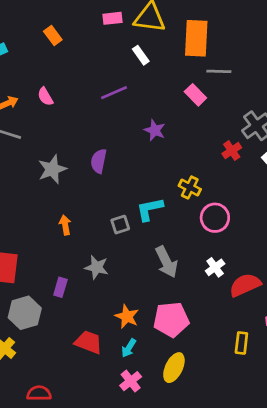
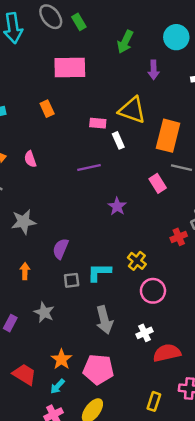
pink rectangle: (112, 18) -> (98, 123), moved
purple semicircle: (99, 161) -> (61, 249), moved

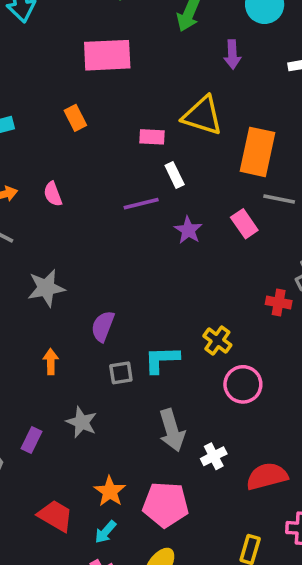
white rectangle: (118, 140) -> (175, 175), moved
purple star: (117, 206) -> (188, 230), moved
red cross: (179, 237) -> (279, 302), turned 35
white cross: (144, 333) -> (214, 456), moved

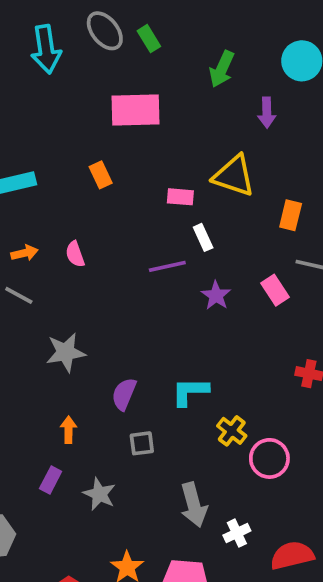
orange rectangle: (257, 152) -> (291, 215), size x0.6
yellow cross: (217, 340) -> (232, 431), moved
cyan L-shape: (162, 359) -> (190, 392), moved
purple rectangle: (31, 440) -> (51, 480), moved

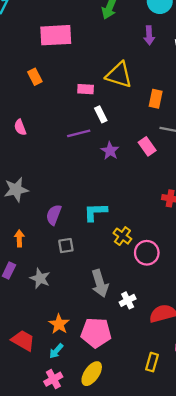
purple arrow: (267, 113) -> (149, 35), moved

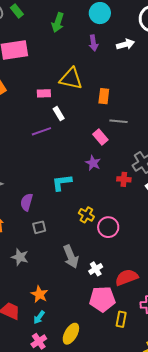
purple star: (110, 151) -> (93, 163), moved
cyan L-shape: (95, 212) -> (62, 183), moved
pink pentagon: (96, 333) -> (102, 299), moved

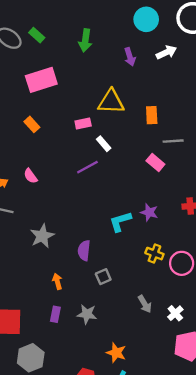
cyan circle: (100, 13) -> (146, 19), moved
purple star: (93, 163) -> (149, 212), moved
gray arrow: (71, 257) -> (145, 304), size x0.7

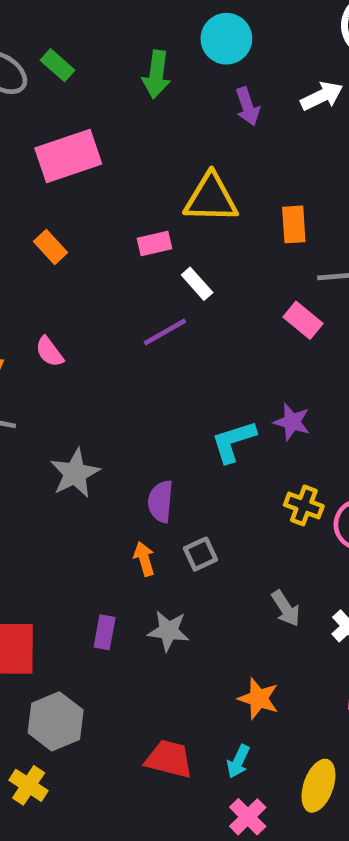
cyan circle: (146, 19) -> (226, 39), moved
orange arrow: (57, 281) -> (144, 559), moved
orange star: (116, 353) -> (258, 699), moved

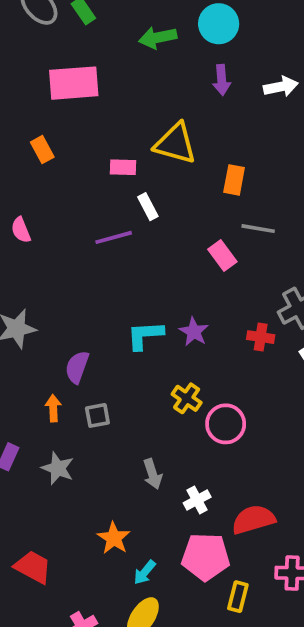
green arrow: (156, 74) -> (158, 38), turned 57
cyan arrow: (238, 761) -> (145, 572), moved

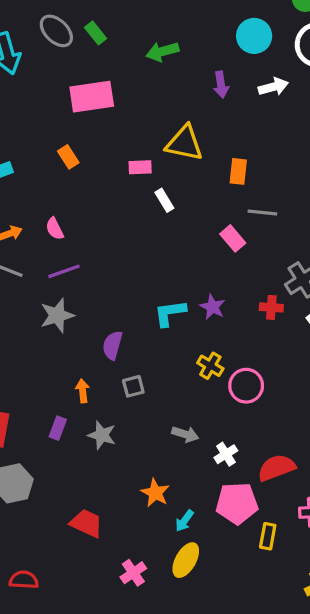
cyan circle: (219, 24) -> (254, 36), moved
purple line: (114, 237) -> (64, 271), moved
orange arrow: (53, 408) -> (83, 391), moved
gray arrow: (153, 474) -> (185, 434), turned -50

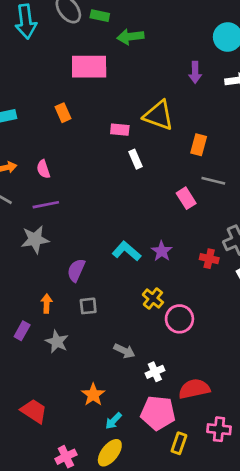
green rectangle: (96, 33) -> (100, 16), turned -48
green arrow: (162, 51) -> (130, 37), moved
cyan L-shape: (170, 313) -> (127, 251), turned 40

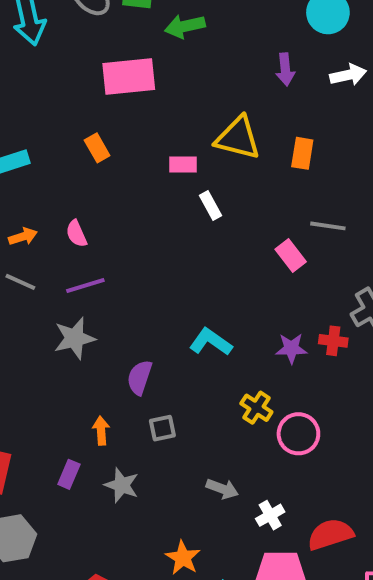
orange rectangle: (199, 145) -> (302, 153), moved
purple star: (162, 251) -> (291, 348), moved, turned -30

